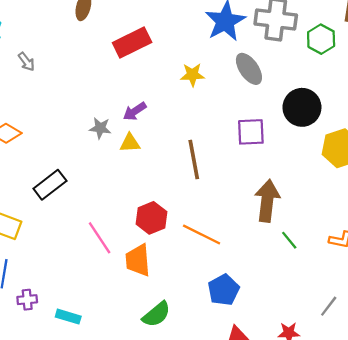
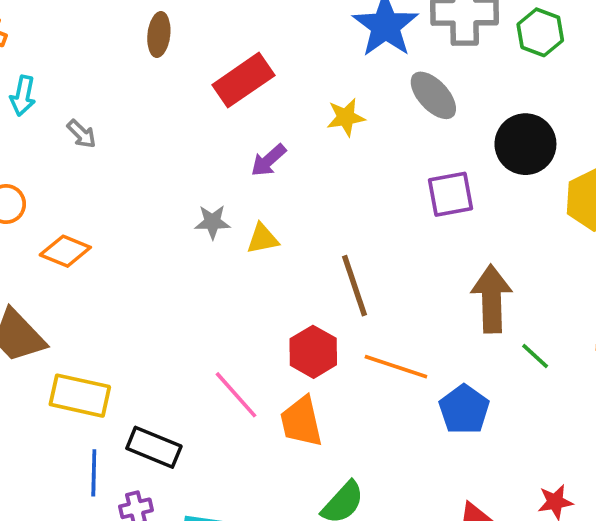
purple arrow: (135, 111) -> (269, 160), moved
brown line: (194, 159) -> (355, 286), moved
black rectangle: (50, 185) -> (154, 447), moved, turned 68
blue pentagon: (224, 290) -> (464, 410), moved

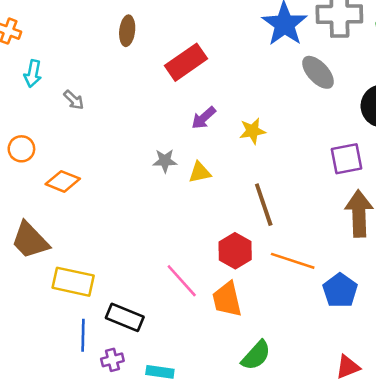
yellow star: (346, 117) -> (252, 131), moved
purple square: (451, 194) -> (346, 159), moved

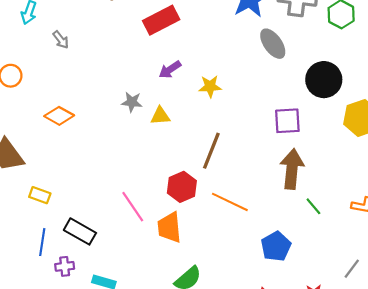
orange diamond: (63, 181) -> (59, 116), moved
brown line: (264, 205) -> (211, 151), turned 33
yellow rectangle: (73, 282) -> (40, 195), size x0.6
blue pentagon: (340, 290) -> (276, 246), moved

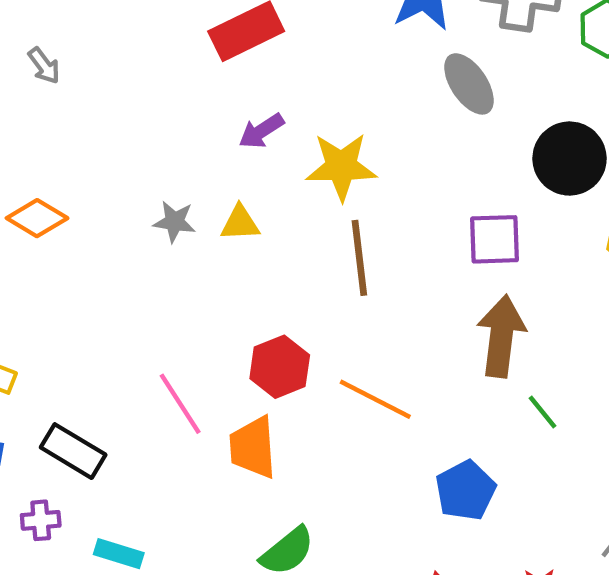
yellow star: (210, 86) -> (341, 167), size x1.5
gray star: (132, 102) -> (175, 222), moved
brown line: (211, 151) -> (359, 258), moved, turned -30

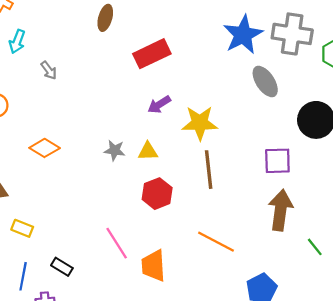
red hexagon: (280, 367) -> (157, 194), moved
green line: (543, 412) -> (315, 247), moved
black rectangle: (73, 451) -> (62, 267), size x0.7

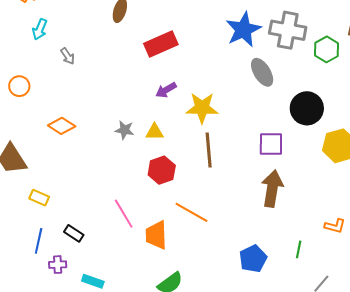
orange line: (216, 242) -> (191, 212), moved
green line: (315, 247) -> (299, 249), moved, turned 48

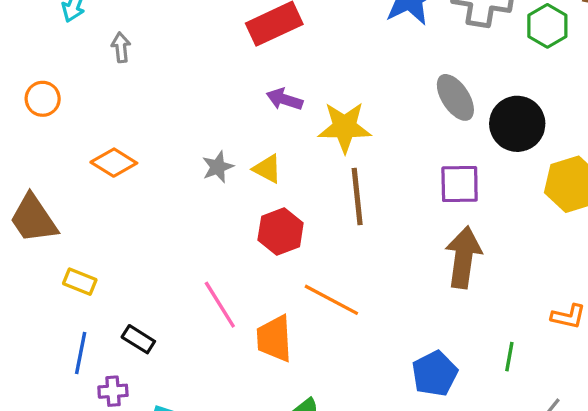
gray arrow: (68, 56) -> (121, 47), turned -150
gray ellipse: (262, 72) -> (455, 97), moved
purple arrow: (166, 90) -> (285, 99), turned 50
gray star: (125, 130) -> (218, 167), turned -30
yellow triangle: (155, 132) -> (267, 169), turned 30

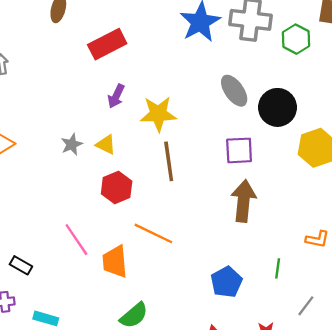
purple arrow: (285, 99) -> (116, 96), turned -80

